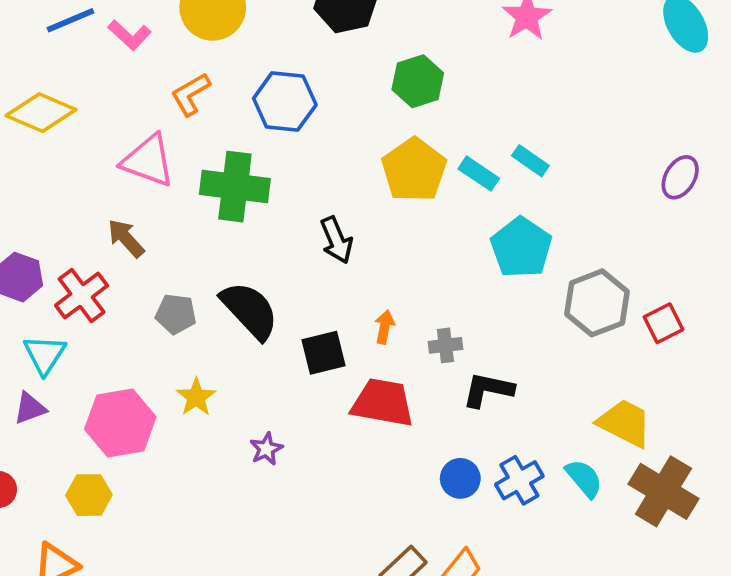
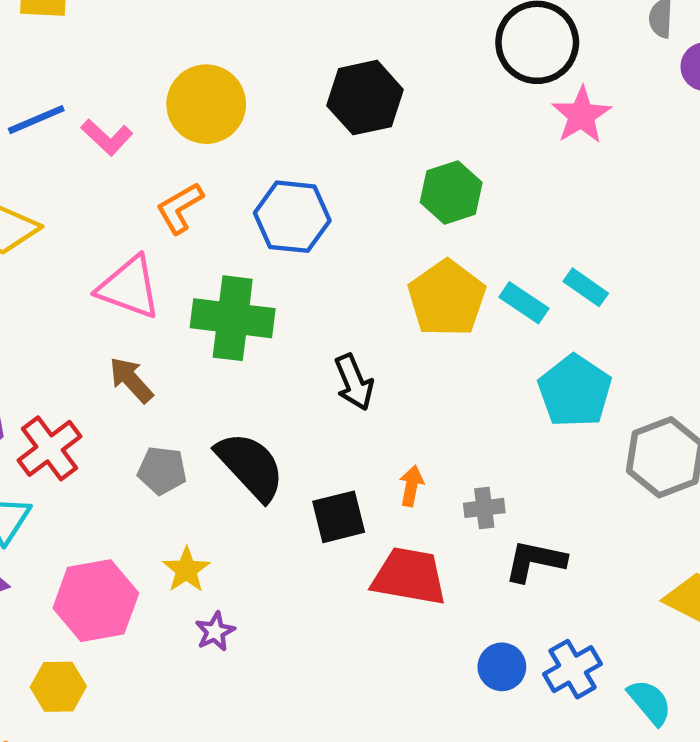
brown arrow: (126, 238) -> (131, 380), moved
purple star: (266, 449) -> (215, 632), moved
cyan semicircle: (584, 478) -> (650, 702), moved

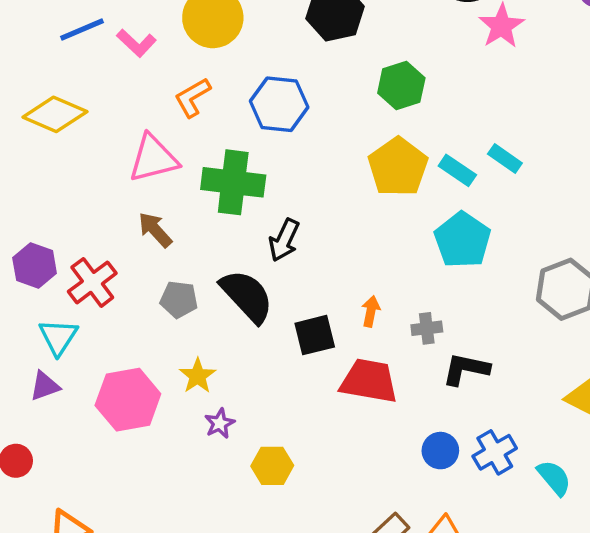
pink triangle: (129, 287) -> (153, 159), turned -34
black arrow: (354, 382) -> (284, 240), moved, turned 48
cyan pentagon: (575, 391) -> (462, 240), moved
yellow hexagon: (58, 687) -> (272, 466), moved

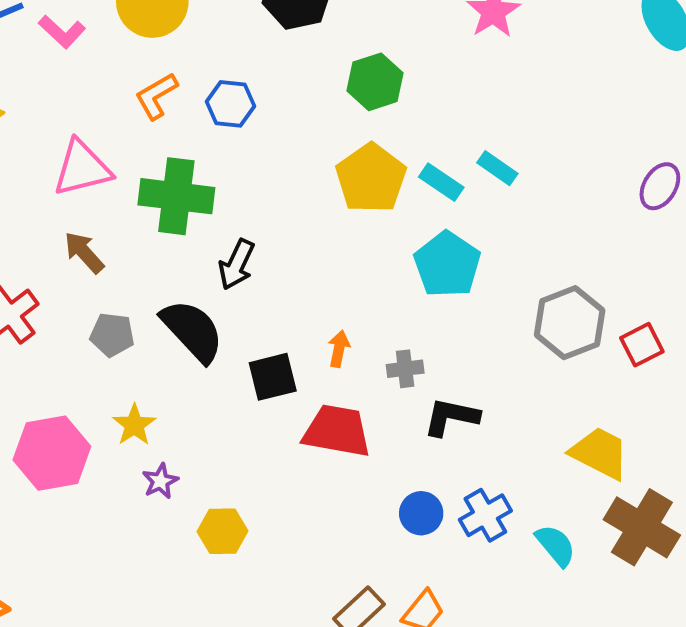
orange L-shape: (192, 97) -> (156, 96), moved
blue hexagon: (279, 104) -> (231, 104), size x0.7

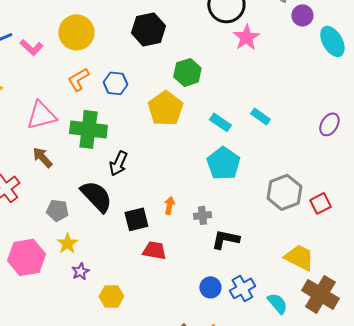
cyan rectangle: (497, 168) -> (260, 116), moved
yellow pentagon: (371, 178) -> (165, 108), moved
gray pentagon: (112, 335) -> (57, 210), moved
red trapezoid: (337, 431) -> (154, 250), moved, size x0.7

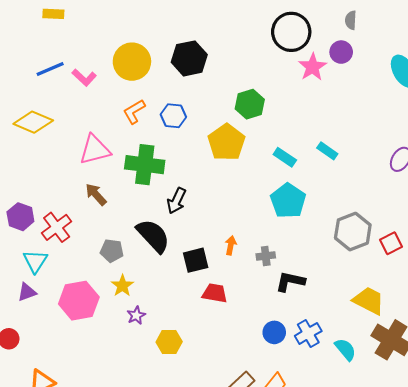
purple circle: (302, 15) -> (341, 52), moved
black hexagon: (148, 29) -> (189, 58), moved

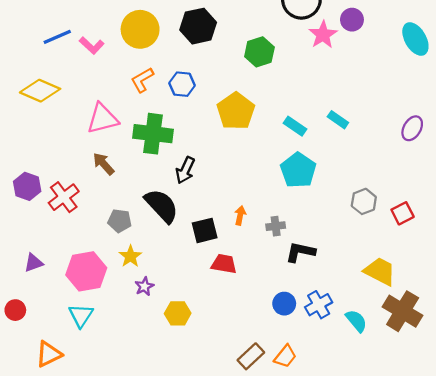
green hexagon: (250, 104) -> (259, 52), moved
gray hexagon: (353, 232) -> (364, 201), size x0.7
cyan triangle: (35, 261) -> (81, 315), moved

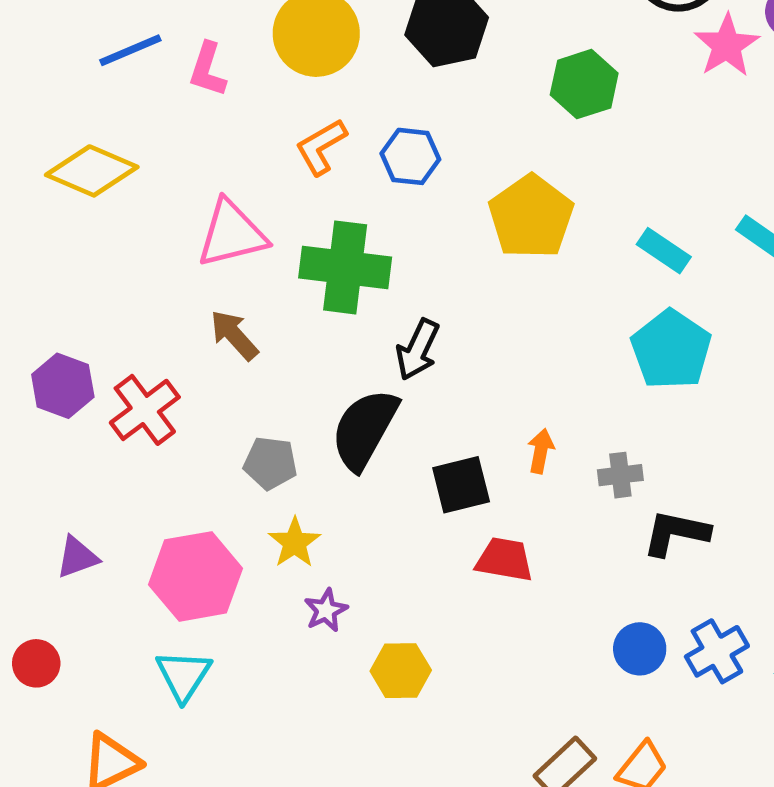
pink L-shape: (92, 45) -> (208, 70), turned 65
black semicircle: (162, 206) -> (365, 429), turned -108

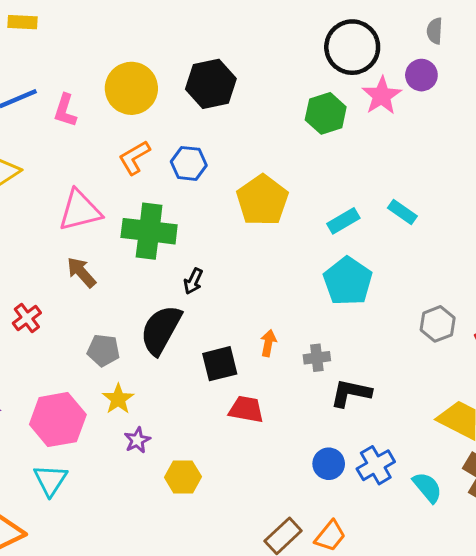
green hexagon: (584, 84) -> (326, 113), moved
cyan rectangle: (664, 251) -> (343, 221), turned -64
black arrow: (418, 350) -> (193, 281), size x0.7
red cross: (145, 410) -> (27, 318), size x0.7

